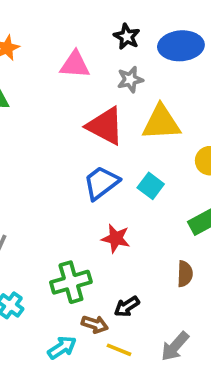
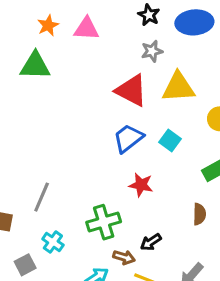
pink triangle: (75, 65) -> (86, 29), moved

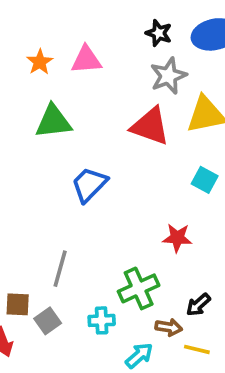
gray star: (152, 51) -> (168, 76), size x1.4
green triangle: (35, 66) -> (53, 122), moved
blue trapezoid: (128, 138) -> (89, 185), moved
cyan cross: (53, 242) -> (102, 320), moved, turned -30
gray square: (25, 265) -> (48, 321), moved

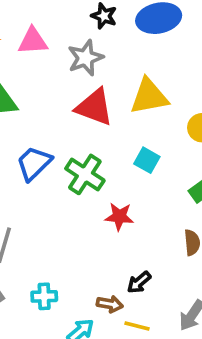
gray star: (168, 76) -> (86, 58), moved
green cross: (139, 288) -> (85, 174), moved, turned -33

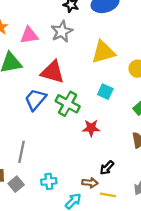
pink triangle: (33, 41) -> (29, 35), moved
red triangle: (94, 107) -> (53, 72), moved

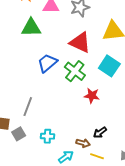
red triangle: (53, 72) -> (80, 43), moved
cyan square: (105, 92) -> (109, 66), size x1.5

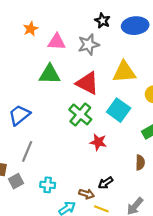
green triangle: (31, 28) -> (50, 74), moved
blue trapezoid: (47, 63) -> (19, 115), moved

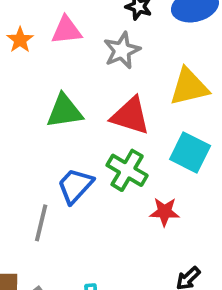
pink triangle: (57, 42) -> (67, 30), moved
blue trapezoid: (19, 115) -> (75, 186), moved
gray line: (27, 151) -> (41, 223), moved

